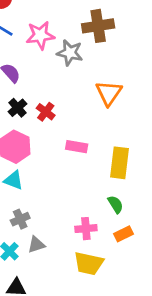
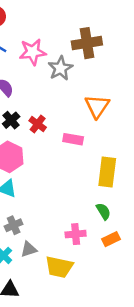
gray star: (70, 53) -> (60, 68), turned 30
pink rectangle: (77, 147) -> (73, 139), moved
yellow trapezoid: (89, 263) -> (59, 267), moved

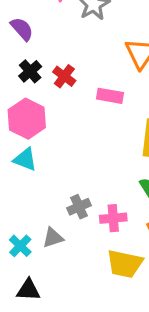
gray cross: (14, 225) -> (79, 207), moved
yellow trapezoid: (59, 267) -> (125, 264), moved

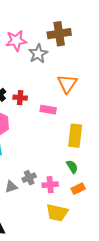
red cross: (64, 76) -> (20, 98), turned -32
gray triangle: (53, 238) -> (11, 187), moved

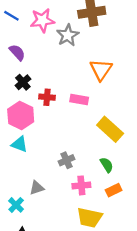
red cross: (20, 98) -> (47, 97), moved
yellow rectangle: (75, 136) -> (110, 129), turned -55
gray cross: (29, 178) -> (67, 160), moved

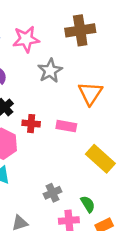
gray star: (68, 35) -> (50, 71), moved
green semicircle: (107, 165) -> (88, 204), moved

